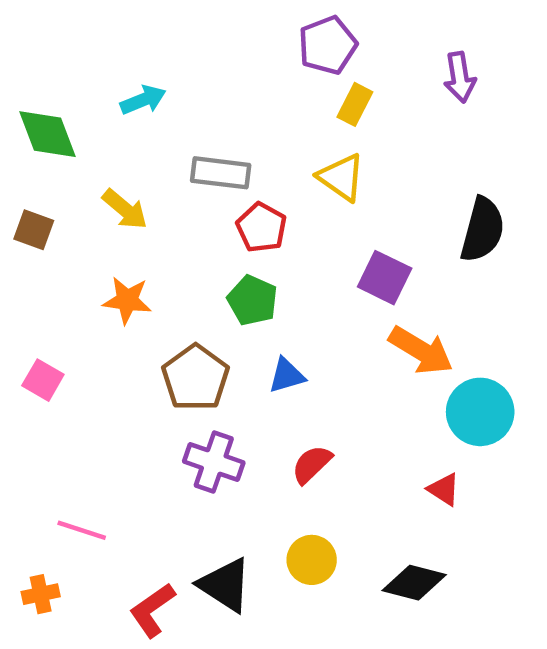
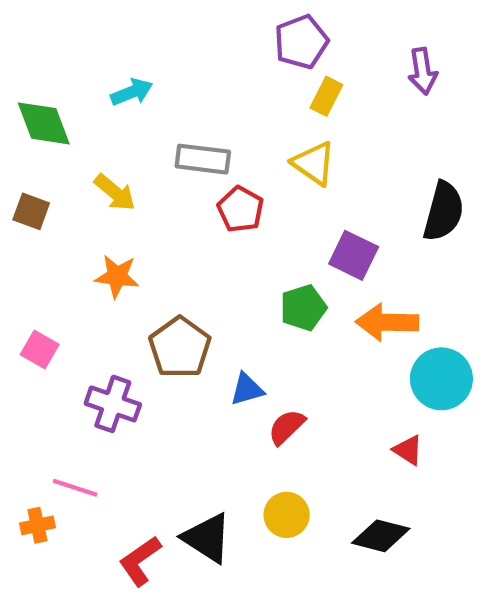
green pentagon: (252, 300) -> (303, 308), moved, turned 30
orange arrow: (421, 350) -> (387, 322), turned 150
blue triangle: (287, 375) -> (247, 389), moved
purple cross: (214, 462) -> (113, 404), moved
orange cross: (41, 594) -> (37, 525), moved

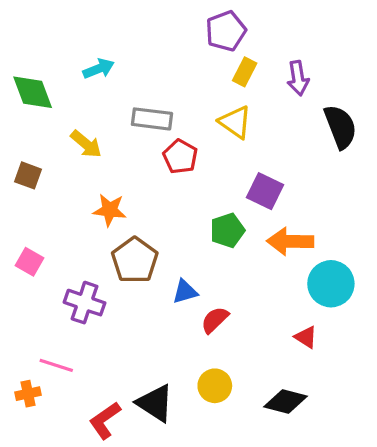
purple arrow: (423, 71) -> (298, 78), moved
brown square: (31, 211) -> (28, 175), moved
black semicircle: (444, 211) -> (340, 127), moved, turned -36
orange star: (117, 276) -> (110, 210), moved

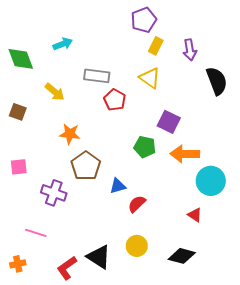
green pentagon: (227, 230) -> (145, 147), turned 30
pink square: (30, 262) -> (19, 167), turned -36
orange cross: (28, 394) -> (18, 264), moved

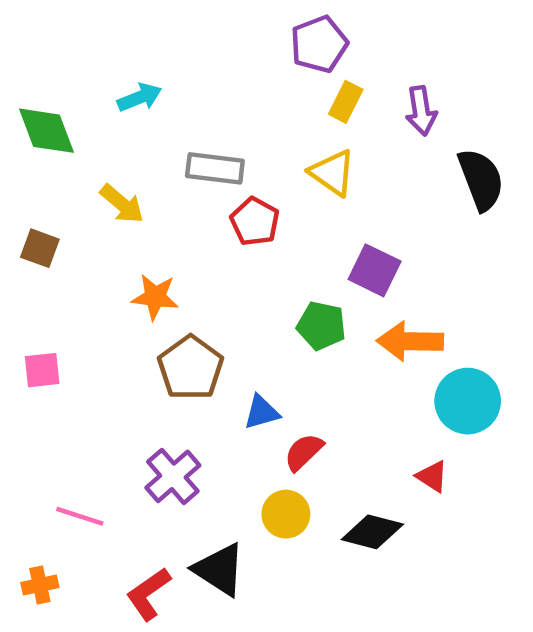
purple cross: (54, 193) -> (173, 476), moved, turned 30
yellow circle: (137, 246) -> (286, 514), moved
black diamond: (182, 256) -> (372, 532), moved

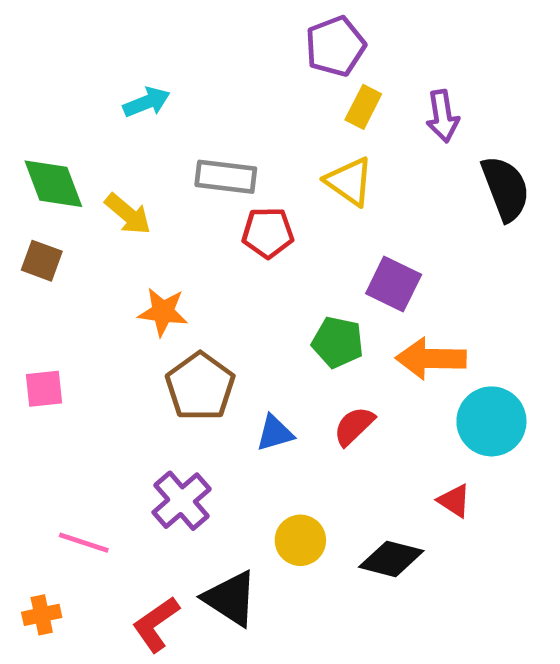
green diamond: (47, 131) -> (53, 184), moved
red pentagon: (255, 222) -> (268, 233), turned -30
red semicircle: (304, 452) -> (354, 426), moved

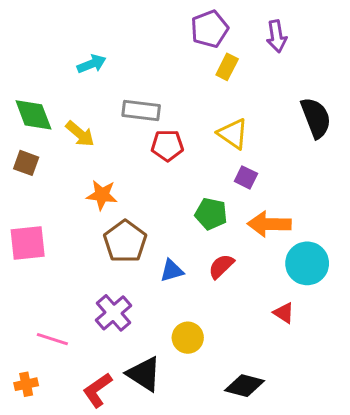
purple arrow: (443, 116) -> (277, 36), moved
yellow triangle: (349, 181) -> (233, 134), moved
purple square: (394, 284) -> (246, 177), size x0.7
pink square: (44, 389) -> (28, 243), size x1.5
black diamond: (391, 559) -> (245, 386), moved

